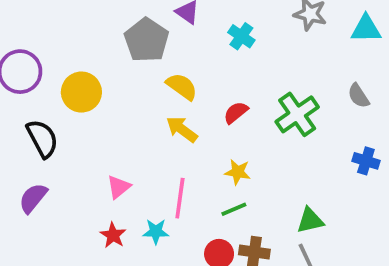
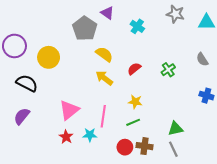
green cross: (297, 114) -> (168, 70), size x0.6
black semicircle: (42, 139) -> (27, 83), turned -35
pink triangle: (119, 187) -> (69, 110), size x1.5

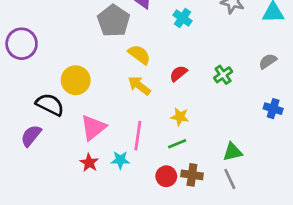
yellow circle: (49, 57) -> (76, 80), moved
gray semicircle: (202, 59) -> (268, 61), turned 88
black semicircle: (27, 83) -> (50, 105), moved

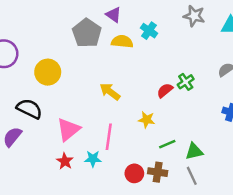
yellow semicircle: (139, 55) -> (122, 42), moved, turned -30
red semicircle: (178, 73) -> (165, 90), moved
yellow circle: (76, 80) -> (48, 72), moved
green line: (177, 144) -> (167, 144), moved

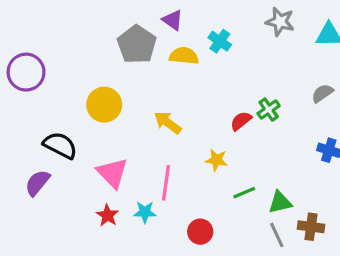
yellow circle: (48, 72) -> (104, 105), moved
pink triangle: (68, 129) -> (112, 173), turned -35
brown cross: (158, 172) -> (311, 227), moved

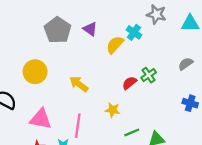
purple triangle: (173, 20) -> (90, 29), moved
cyan cross: (220, 41) -> (134, 32), moved
yellow semicircle: (184, 56) -> (115, 45), moved, turned -54
pink triangle: (112, 173) -> (41, 119), turned -35

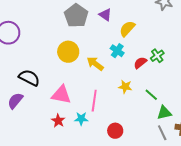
cyan cross: (134, 32) -> (117, 51), moved
yellow circle: (35, 72) -> (68, 52), moved
green line: (132, 132) -> (151, 95), moved, turned 64

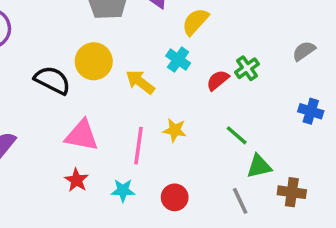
black semicircle: (29, 78) -> (52, 80), moved
yellow star: (125, 87) -> (175, 130), moved
cyan star: (81, 119) -> (123, 190), moved
gray line: (162, 133) -> (240, 201), moved

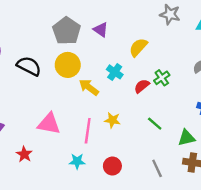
yellow semicircle: (195, 22) -> (138, 47), moved
yellow circle: (94, 61) -> (68, 65), moved
black semicircle: (52, 80) -> (29, 66), moved
green triangle: (259, 166) -> (186, 138), moved
red star: (76, 180) -> (24, 154), moved

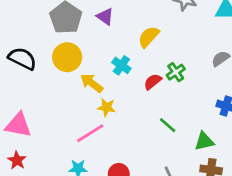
yellow star: (112, 120) -> (107, 107), moved
pink triangle: (49, 124) -> (18, 125), moved
pink line: (88, 131) -> (90, 133), turned 50

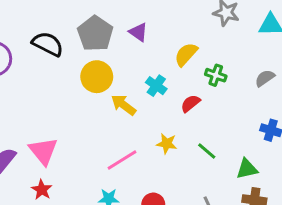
black semicircle: (22, 59) -> (48, 44), moved
green cross: (176, 72) -> (216, 75), moved, turned -36
yellow star: (107, 107) -> (167, 144), moved
pink triangle: (18, 125) -> (43, 151), turned 40

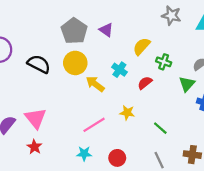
black semicircle: (48, 44) -> (39, 64), moved
green line: (207, 151) -> (160, 128), moved
green triangle: (247, 169) -> (187, 84), moved, turned -35

